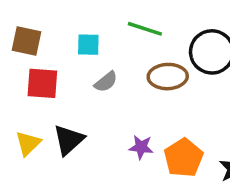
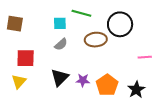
cyan square: (88, 45) -> (60, 23), moved
red square: (42, 83) -> (26, 58), moved
black triangle: (69, 140) -> (60, 77), moved

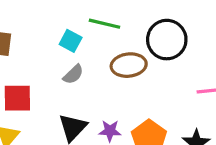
cyan square: (60, 23) -> (71, 41), turned 32

